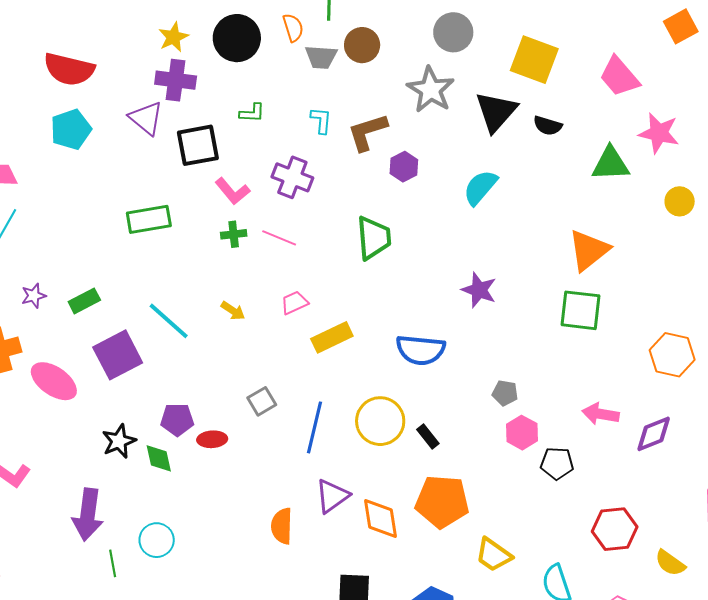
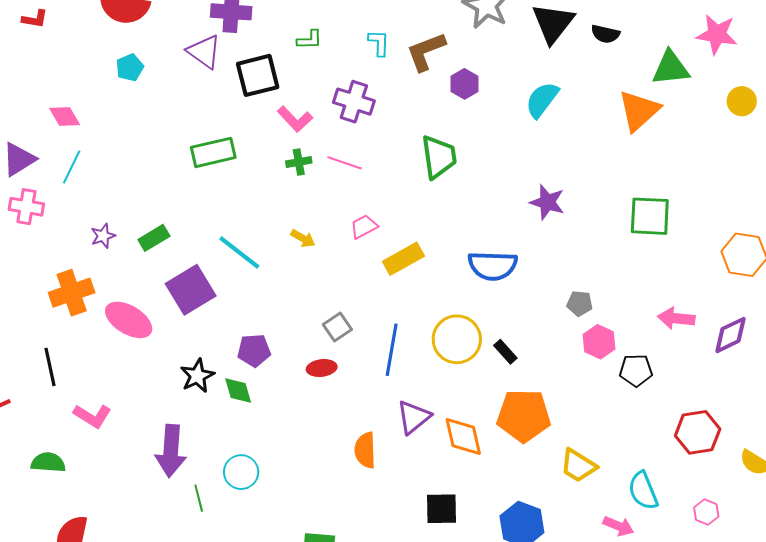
cyan pentagon: (71, 129) -> (130, 68), size x0.7
orange triangle: (589, 250) -> (639, 111), moved
red ellipse: (212, 439) -> (322, 368), moved

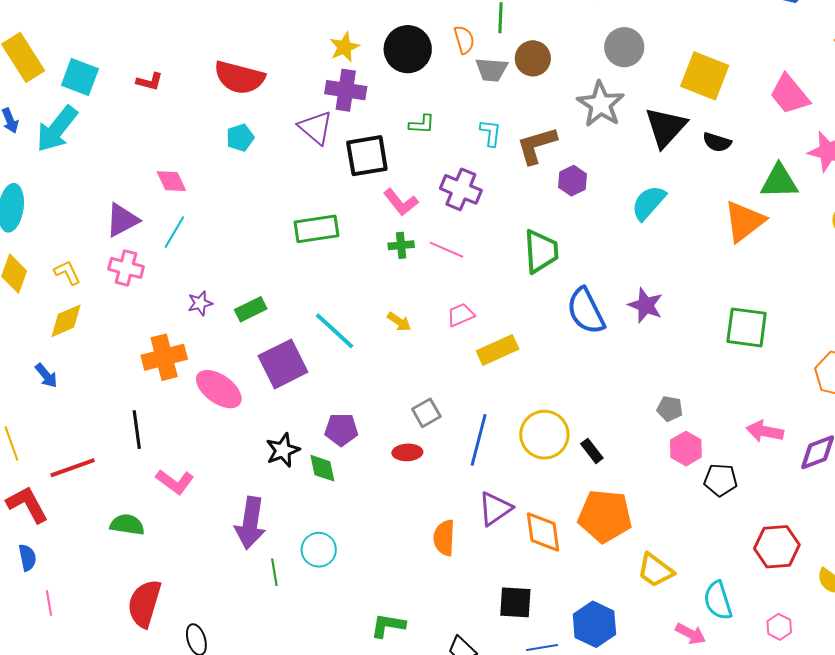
blue semicircle: (493, 266) -> (586, 311), moved, turned 57

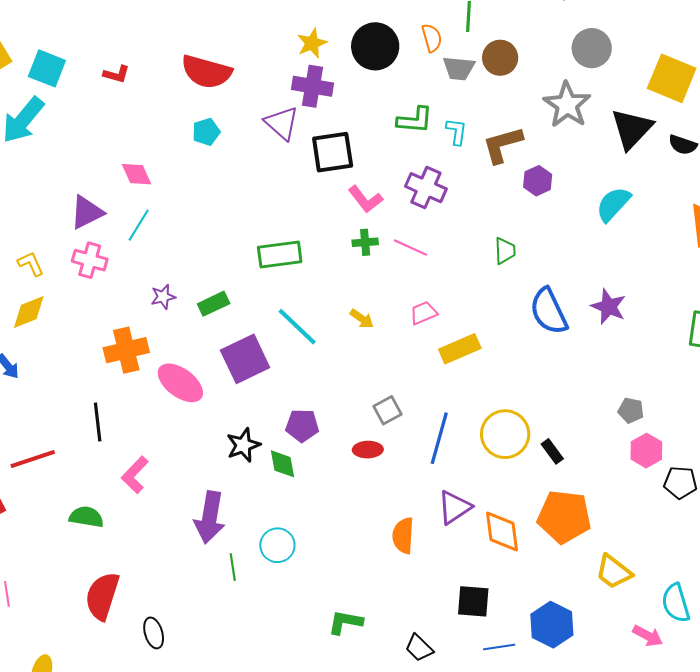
green L-shape: (422, 124) -> (415, 120), moved, size x1.4
green rectangle: (317, 229) -> (280, 255), moved
green trapezoid: (541, 251) -> (505, 251), size x0.6
pink L-shape: (175, 482) -> (135, 475), turned 96

